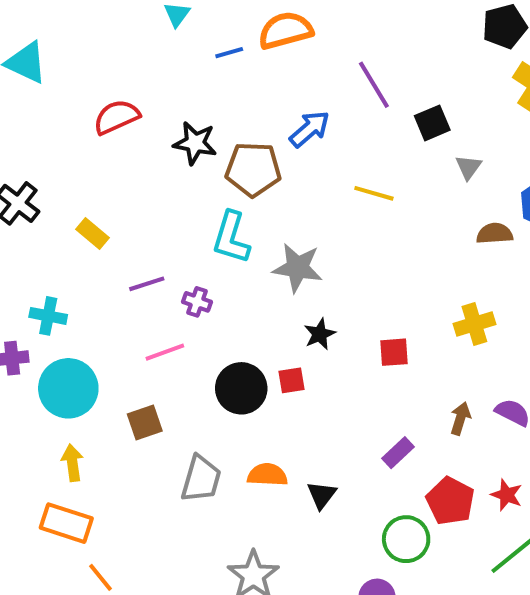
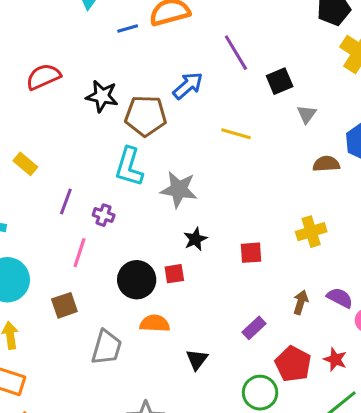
purple line: (147, 284) -> (66, 201), turned -52
pink line: (165, 352) -> (79, 253), turned -52
orange semicircle: (267, 475) -> (155, 323), moved

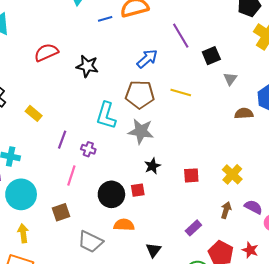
brown pentagon: (146, 116) -> (140, 95), moved
yellow cross: (311, 232) -> (232, 174), moved, turned -30
gray trapezoid: (107, 347) -> (90, 242), turned 100

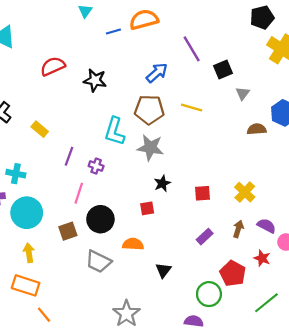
black circle: (111, 194) -> (100, 219), moved
purple rectangle: (193, 228) -> (205, 237), moved
red star: (250, 250) -> (262, 258), moved

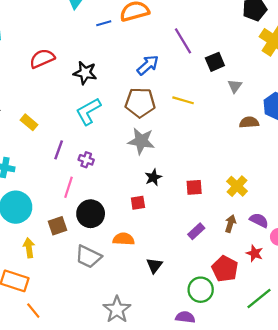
cyan L-shape: (115, 131) -> (88, 111), moved, turned 44
yellow arrow: (29, 253) -> (29, 248), moved

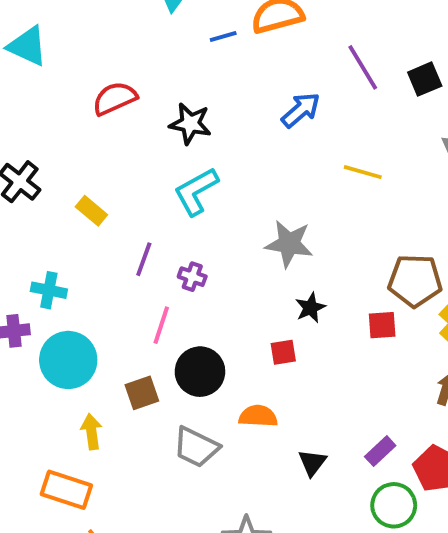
black square: (215, 62) -> (425, 79), moved
brown pentagon: (140, 103) -> (415, 281), moved
purple rectangle: (196, 231) -> (380, 451), moved

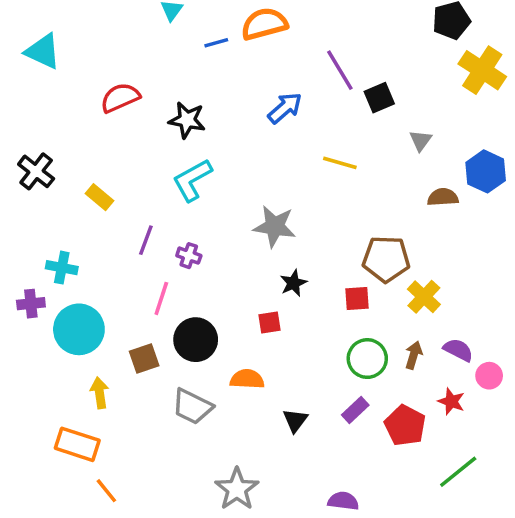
black square: (425, 79) -> (379, 98), moved
green circle: (394, 505) -> (367, 359), moved

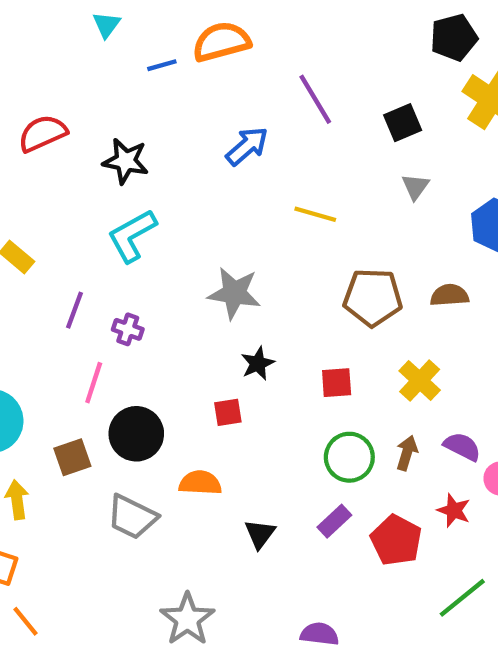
black square: (379, 98) -> (403, 123), moved
brown semicircle: (443, 197) -> (449, 295), moved
brown pentagon: (386, 259) -> (373, 297), moved

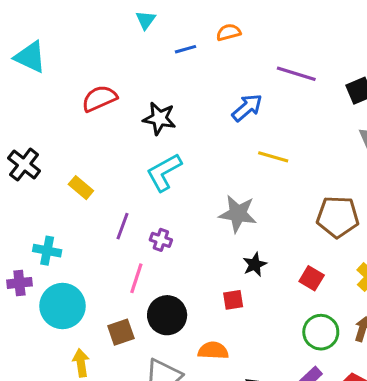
orange semicircle: (221, 42) -> (229, 32), size x0.6
purple line: (315, 99) -> (296, 74), turned -42
yellow line: (315, 214) -> (273, 157), moved
red square: (337, 383) -> (312, 278), turned 35

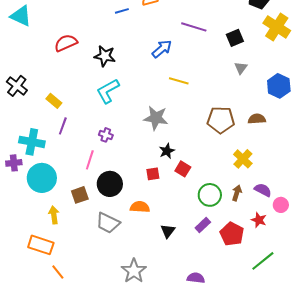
purple line: (122, 226) -> (63, 126), moved
cyan cross: (47, 251) -> (32, 142), size x1.4
red square: (312, 278) -> (183, 169), moved

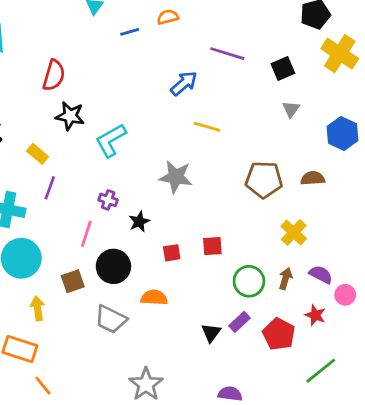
red semicircle: (66, 43) -> (54, 75), turned 130
black star: (105, 56) -> (70, 116), moved
black star: (167, 151) -> (139, 222), moved
red square: (183, 169) -> (212, 246), turned -35
black triangle: (168, 231) -> (211, 333), moved

